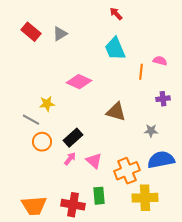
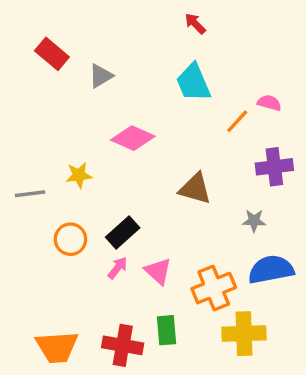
gray triangle: (60, 34) -> (101, 76), moved
orange line: (141, 72) -> (237, 121), turned 35
purple cross: (163, 99) -> (274, 167), size x1.5
gray line: (31, 120) -> (30, 194), moved, turned -36

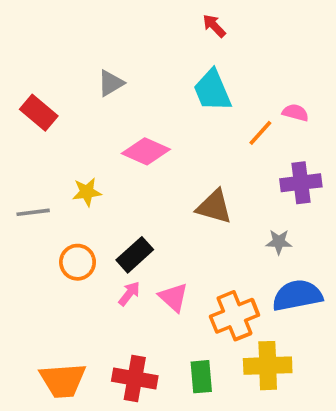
red rectangle: (52, 54) -> (39, 113), moved
green rectangle: (166, 330) -> (201, 377), moved

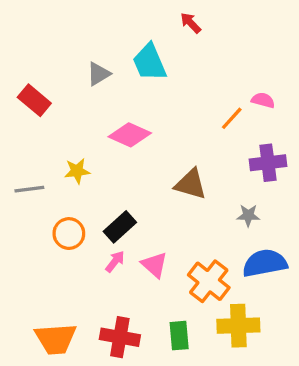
cyan trapezoid: (212, 90) -> (150, 62), moved
orange cross: (234, 316) -> (209, 281), turned -30

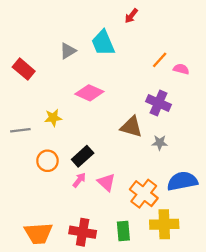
red arrow: (191, 23) -> (131, 16), turned -98
orange line: (232, 118) -> (160, 60), moved
purple cross: (268, 163) -> (159, 103), moved, turned 30
gray star: (248, 215) -> (160, 143), moved

